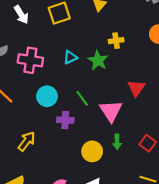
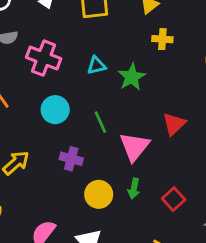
yellow cross: (116, 41) -> (162, 39), moved
purple cross: (65, 120) -> (71, 159), moved

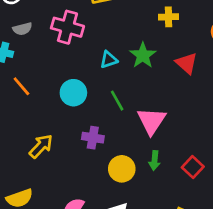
pink cross: (44, 58) -> (67, 27), moved
cyan triangle: (96, 65) -> (109, 60), moved
red triangle: (174, 124) -> (187, 63), moved, turned -30

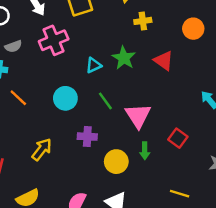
pink cross: (67, 27) -> (54, 40), turned -32
red square: (193, 167) -> (178, 138), moved

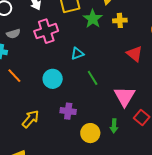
green star: (124, 58) -> (93, 19), moved
green line: (105, 101) -> (93, 78), moved
pink triangle: (138, 116) -> (125, 96), moved

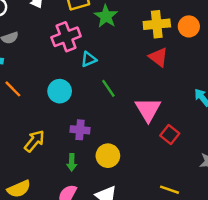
yellow cross: (120, 20) -> (157, 24), moved, size x1.5
pink cross: (46, 31) -> (66, 37), moved
green arrow: (114, 126) -> (72, 162), moved

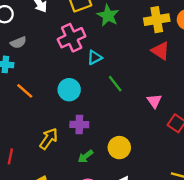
pink triangle: (148, 109) -> (154, 101), size x0.6
purple cross: (80, 130) -> (79, 124), moved
green arrow: (72, 162) -> (85, 156), turned 56

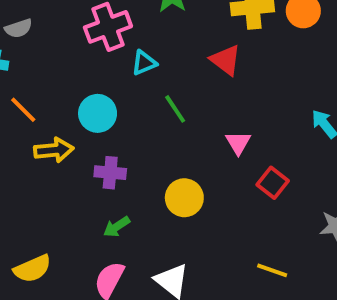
red triangle: (160, 51) -> (226, 60), moved
yellow arrow: (49, 139) -> (54, 150), moved, turned 45
yellow circle: (119, 148) -> (184, 198), moved

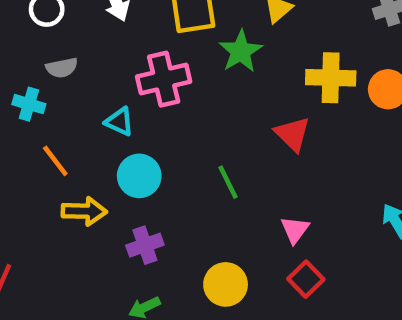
cyan triangle: (144, 63) -> (119, 122), moved, turned 40
purple cross: (110, 173) -> (145, 245), turned -32
red square: (273, 183) -> (306, 279), moved

